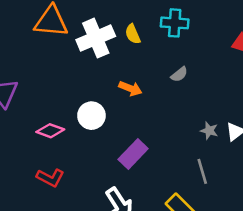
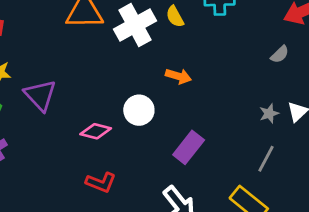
gray semicircle: (179, 74) -> (280, 54), moved
gray star: (209, 131) -> (269, 114), turned -30
gray line: (202, 171) -> (266, 159), turned 50

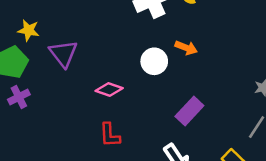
white circle: (139, 110) -> (154, 61), moved
red L-shape: (101, 182) -> (110, 135), turned 60

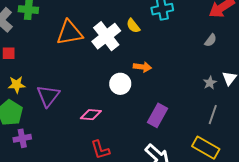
purple triangle: (63, 54) -> (48, 96), turned 30
purple cross: (19, 97) -> (22, 138), turned 30

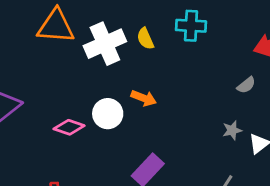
gray star: (210, 83) -> (232, 130), moved
pink diamond: (91, 115) -> (69, 127), moved

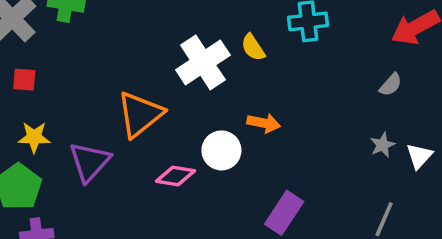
orange triangle: (56, 26) -> (140, 114), moved, turned -33

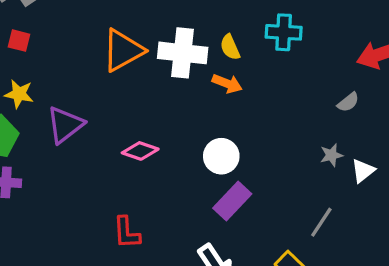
white cross: (203, 62) -> (183, 53), turned 30
orange triangle: (140, 114) -> (123, 50), moved
orange arrow: (264, 123) -> (227, 84), moved
white circle: (221, 150) -> (221, 156), moved

